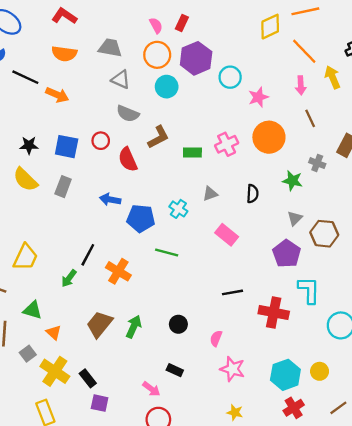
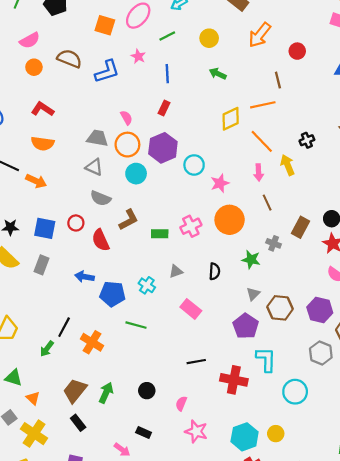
red rectangle: (182, 23) -> (164, 108), moved
gray trapezoid: (110, 48) -> (97, 138), moved
black rectangle: (88, 378) -> (78, 423), moved

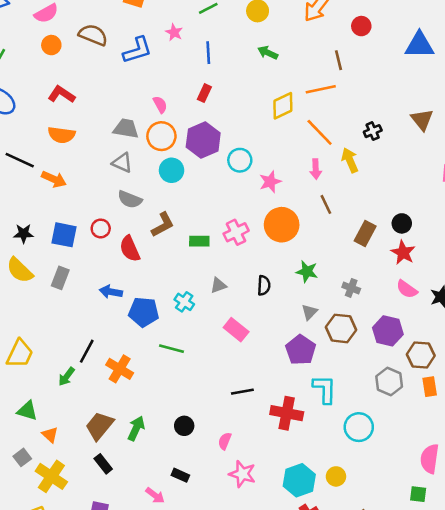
gray cross: (274, 243) -> (351, 288), moved

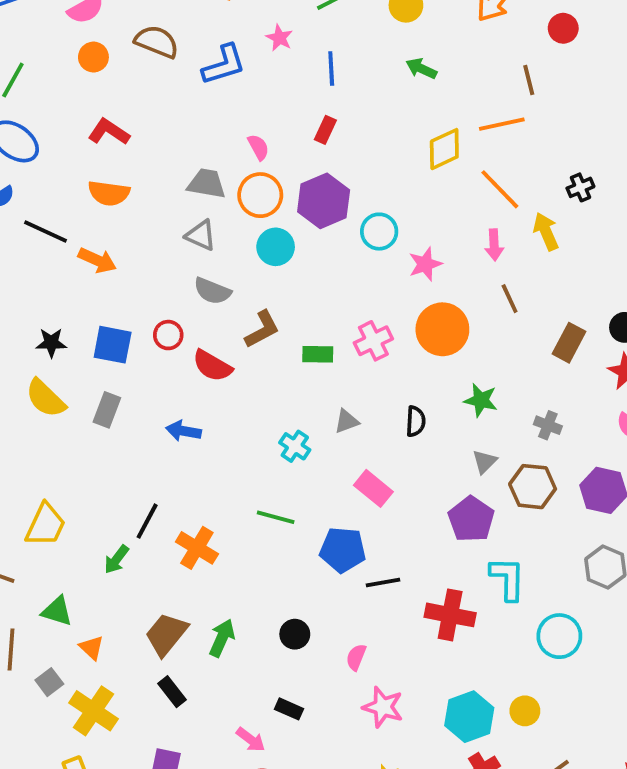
red semicircle: (130, 249) -> (212, 366), turned -36
blue pentagon: (144, 312) -> (343, 550), moved

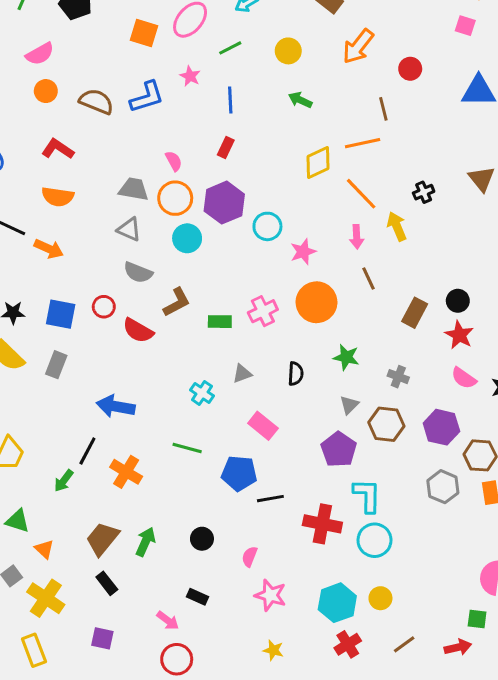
brown semicircle: (157, 42) -> (96, 101), moved
blue arrow: (184, 431) -> (116, 406), moved, size x1.4
cyan circle: (559, 636) -> (374, 540), moved

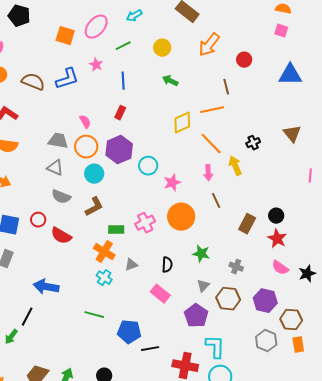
brown L-shape: (177, 302) -> (94, 207), moved
pink rectangle: (263, 426) -> (160, 294), moved
orange cross: (126, 472) -> (104, 252), moved

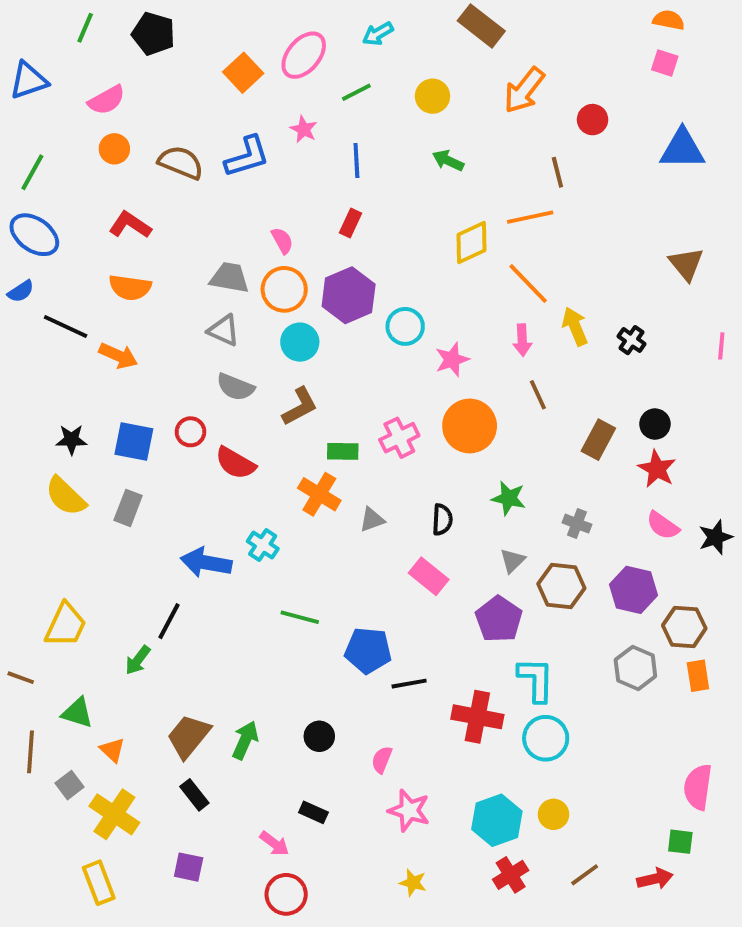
orange square: (65, 36) -> (243, 73), turned 30
black cross: (253, 143) -> (632, 340), moved, turned -32
cyan cross: (104, 278) -> (263, 545), moved

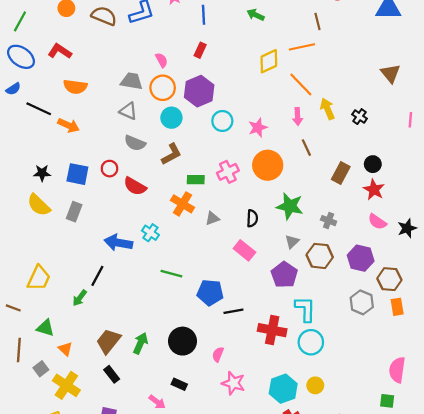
red L-shape: (130, 225) -> (60, 51), moved
cyan circle: (405, 326) -> (222, 121), moved
green star: (509, 498) -> (290, 206), size x1.4
black circle: (319, 736) -> (183, 341), size x1.6

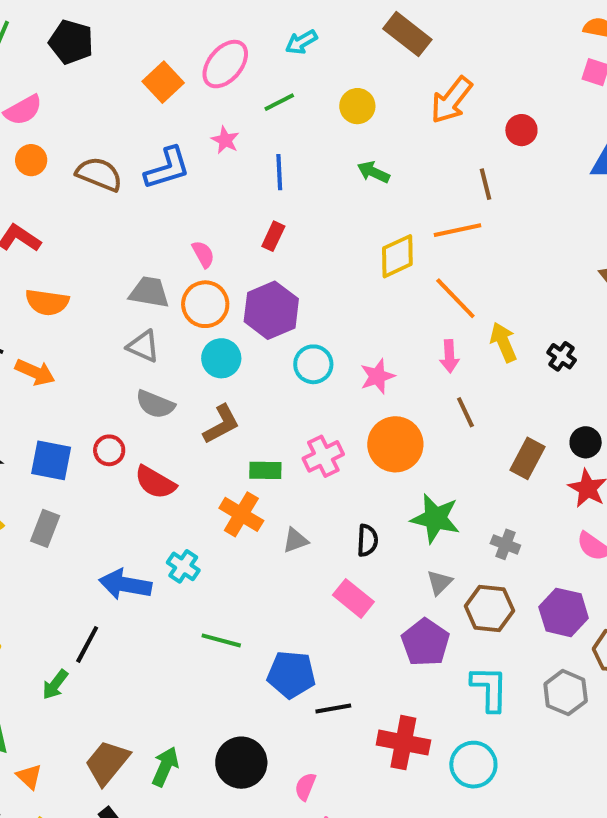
cyan L-shape: (305, 309) -> (489, 689), moved

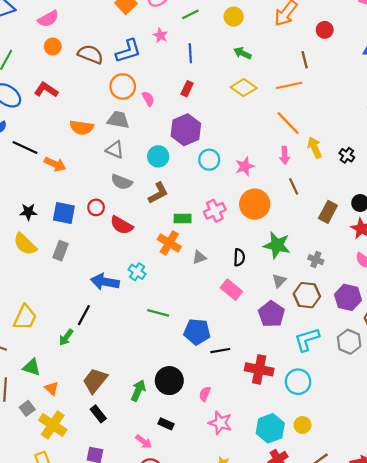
yellow diamond: (397, 256) -> (244, 88), moved, turned 60
orange semicircle: (47, 302) -> (82, 128), moved
orange circle: (205, 304) -> (123, 86), moved
cyan L-shape: (489, 689) -> (307, 340), turned -108
green arrow: (165, 767) -> (138, 391), moved

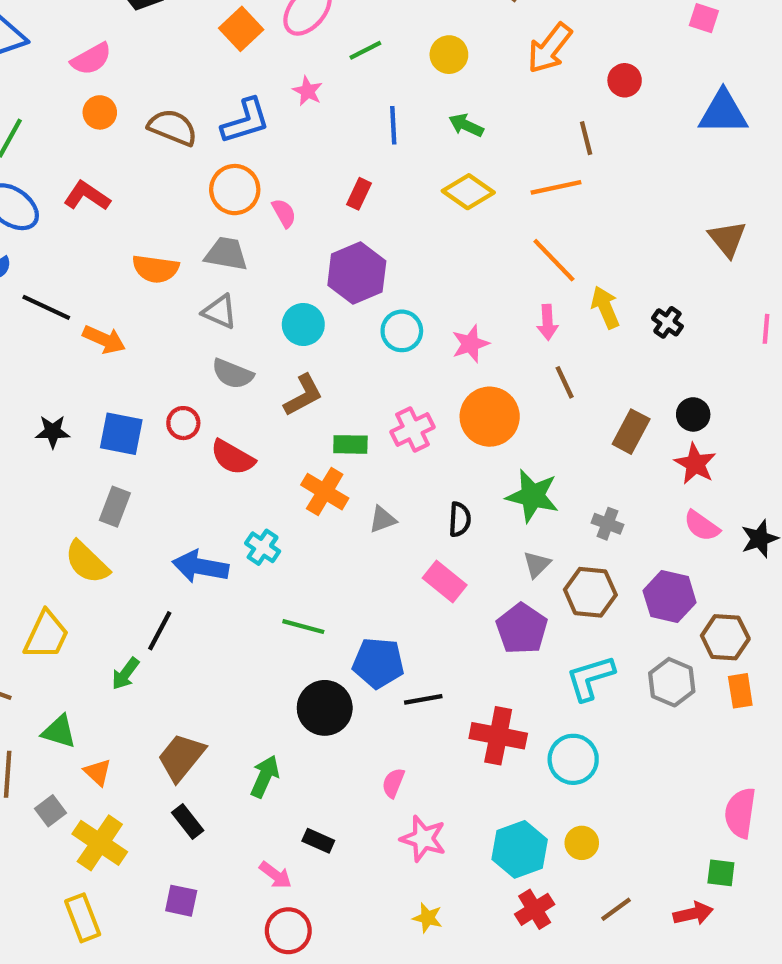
blue line: (190, 53) -> (393, 125), moved
yellow semicircle: (25, 244) -> (87, 562), moved
black circle: (169, 381) -> (325, 708), moved

